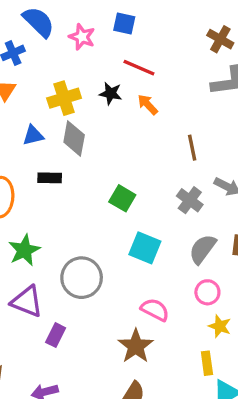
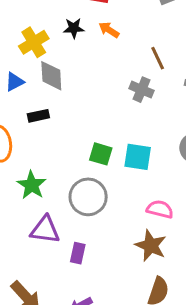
green square: (122, 198) -> (101, 154), moved
gray cross: (190, 200) -> (142, 90), moved

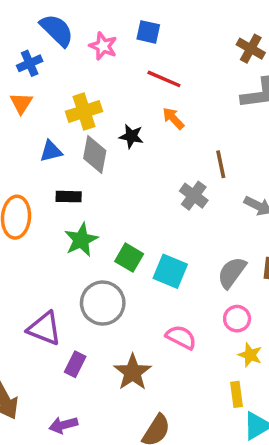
black star: (74, 28) -> (131, 136), moved
green star: (32, 185) -> (81, 240), moved
brown star: (151, 246) -> (133, 372), moved

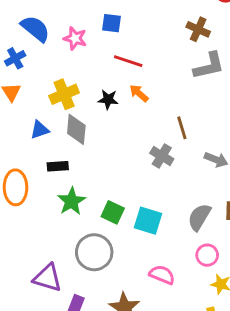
black star: (131, 136) -> (108, 100), moved

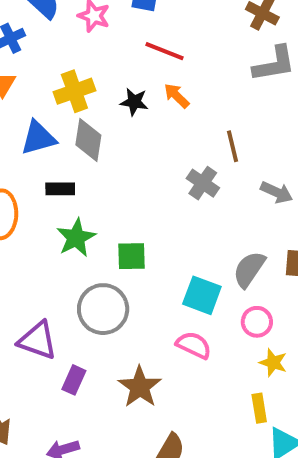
blue triangle: (40, 130) -> (38, 138), size x1.4
green square: (113, 212) -> (131, 256), turned -30
cyan square: (148, 221) -> (202, 295), moved

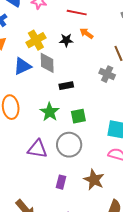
black rectangle: (60, 189) -> (66, 86), moved
purple triangle: (38, 340) -> (37, 149), moved

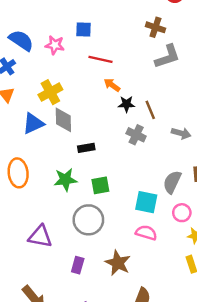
black star: (66, 40) -> (126, 104), moved
green star: (50, 112) -> (65, 180), turned 30
purple triangle: (37, 149) -> (40, 236), moved

